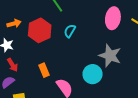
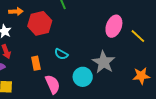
cyan semicircle: (70, 31) -> (61, 54), moved, turned -104

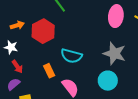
cyan semicircle: (61, 54) -> (71, 56), size x1.5
cyan circle: (83, 77) -> (108, 81), moved

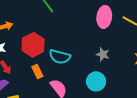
red hexagon: (43, 31) -> (33, 45), moved
gray star: (114, 53) -> (103, 54), size x0.6

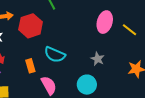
red hexagon: (33, 45) -> (31, 26), moved

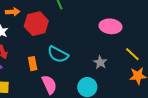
pink ellipse: (105, 22) -> (111, 26), turned 75
yellow line: (129, 30) -> (132, 54), moved

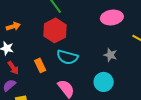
red hexagon: (36, 24) -> (55, 30), moved
orange rectangle: (33, 64) -> (40, 65), moved

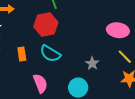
pink ellipse: (112, 17) -> (118, 30), moved

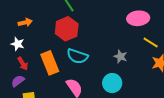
orange rectangle: (22, 54) -> (50, 63), size x1.6

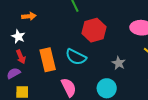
red hexagon: (67, 29) -> (94, 30), moved

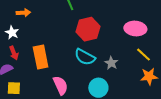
cyan semicircle: (76, 57) -> (85, 57), moved

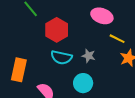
pink ellipse: (135, 28) -> (102, 16), turned 30
orange rectangle: (41, 57) -> (19, 70), turned 40

